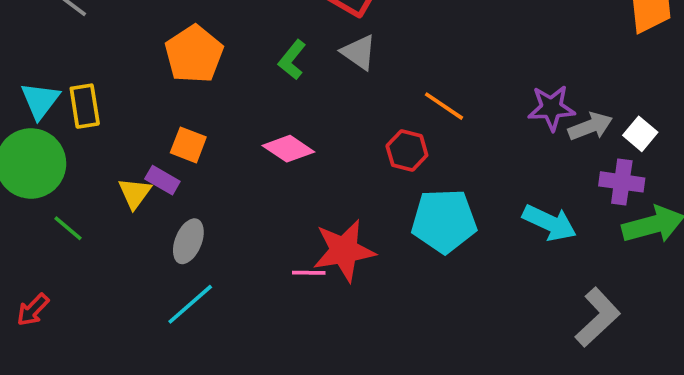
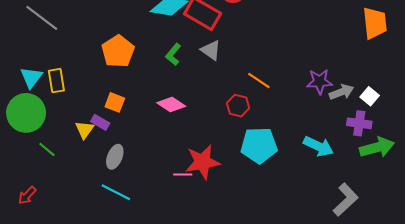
cyan line: (190, 304) -> (116, 192), turned 68

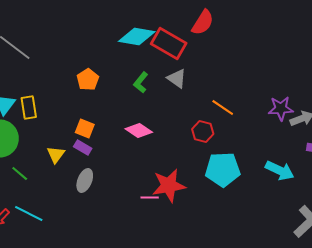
orange pentagon: (118, 51) -> (88, 80), size x0.7
purple rectangle: (100, 122) -> (83, 148), moved
cyan line: (116, 192) -> (29, 214), moved

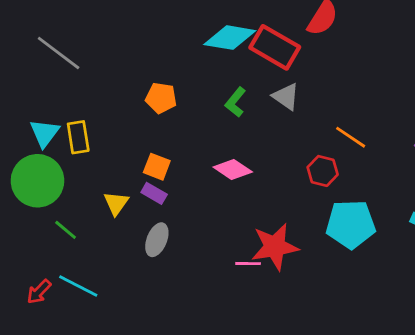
orange pentagon: (88, 80) -> (161, 98), turned -30

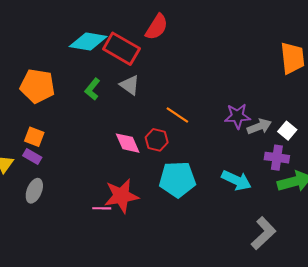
orange pentagon: (161, 98) -> (37, 86), size x1.5
pink diamond: (233, 170) -> (128, 143), moved, turned 32

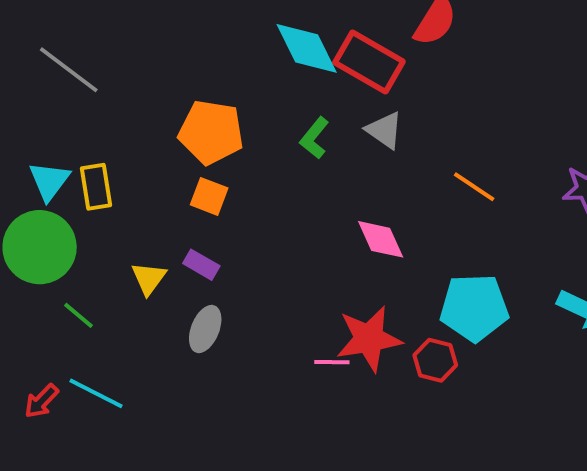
cyan diamond: (88, 41) -> (307, 48), turned 54
orange square: (34, 137) -> (209, 196), moved
red hexagon: (157, 140) -> (435, 360), moved

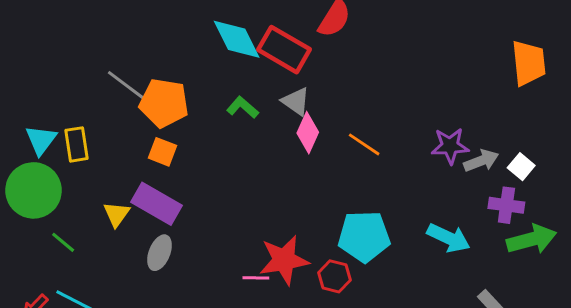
gray line: (69, 70) -> (130, 88), moved
green L-shape: (314, 138) -> (243, 107), turned 92
pink diamond: (381, 239) -> (308, 133), moved, turned 48
purple rectangle: (201, 265) -> (157, 204), size x1.8

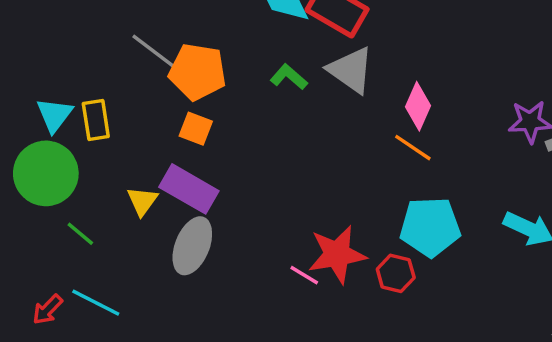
gray triangle: (296, 101) -> (351, 70), size x1.4
pink diamond: (308, 133) -> (418, 106), moved
orange line: (364, 144) -> (413, 148), moved
gray ellipse: (160, 253) -> (192, 246), size x1.4
pink line: (256, 278) -> (304, 275), turned 30

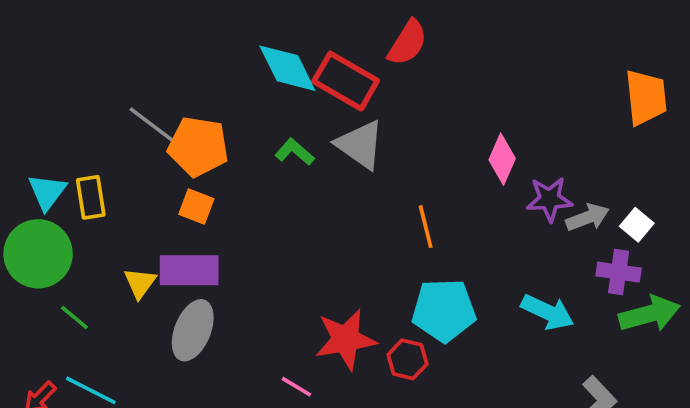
pink diamond: (418, 106) -> (502, 159), moved
orange line: (413, 148) -> (426, 227), turned 42
purple rectangle: (189, 189) -> (189, 270), turned -30
pink line: (304, 275) -> (296, 387), moved

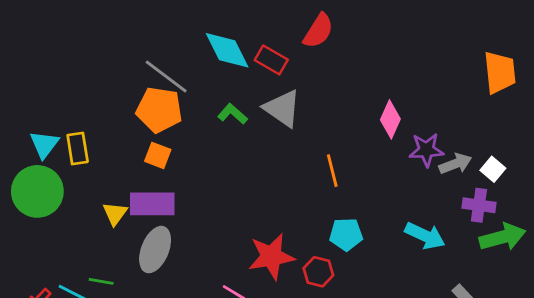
red rectangle: (346, 81) -> (271, 60), size x0.7
gray line: (156, 128) -> (166, 77), moved
cyan pentagon: (444, 310) -> (346, 234), size x0.7
green line: (74, 318) -> (101, 281), moved, turned -30

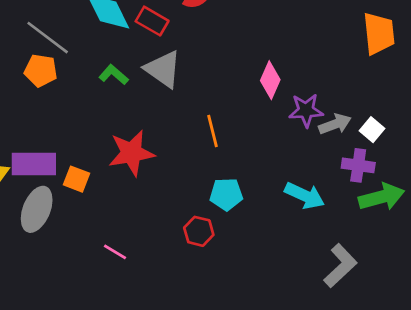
orange pentagon: (159, 110) -> (41, 71), size x0.7
orange square: (158, 155) -> (76, 179), moved
red star: (271, 256) -> (131, 153), moved

